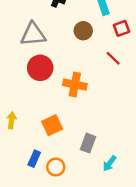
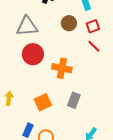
red square: (121, 28) -> (93, 26), moved
gray rectangle: (88, 143) -> (74, 100), moved

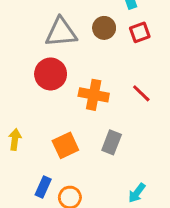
gray triangle: (27, 26) -> (61, 32), moved
red line: (94, 46) -> (141, 93), moved

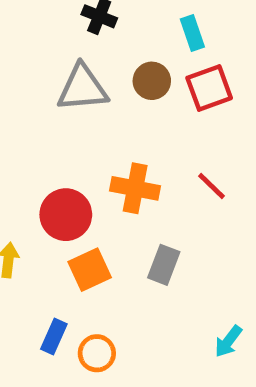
red square: (140, 32) -> (209, 88), size x1.4
red circle: (51, 74) -> (66, 215), moved
cyan arrow: (137, 193) -> (228, 341), moved

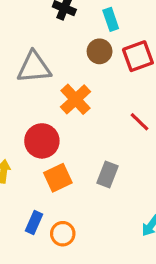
cyan rectangle: (192, 33) -> (111, 19), moved
gray triangle: (82, 88) -> (34, 67), moved
orange cross: (135, 188) -> (76, 99), moved, turned 36

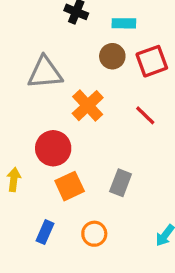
cyan rectangle: (111, 19) -> (124, 23), turned -70
red line: (140, 122) -> (145, 115), moved
orange circle: (63, 234) -> (94, 234), moved

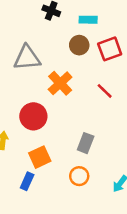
orange square: (70, 186) -> (40, 157), moved
orange circle: (94, 234) -> (79, 176), moved

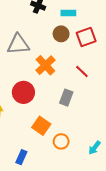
gray rectangle: (86, 143) -> (66, 98), moved
orange square: (40, 157) -> (41, 126), moved, turned -30
blue rectangle: (27, 181) -> (21, 157), moved

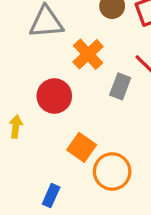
gray rectangle: (66, 98) -> (120, 86), moved
orange circle: (61, 141) -> (112, 171), size x1.5

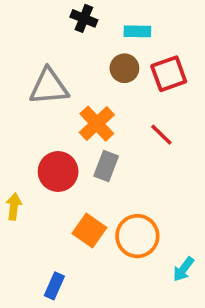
gray rectangle: (120, 86) -> (106, 166), moved
orange circle: (112, 171) -> (137, 236), moved

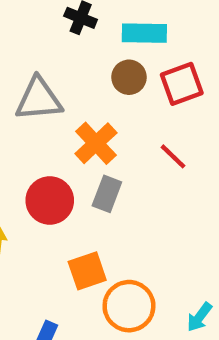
cyan rectangle: (137, 31) -> (144, 33), size x1.4
orange square: (89, 231) -> (87, 271), turned 36
orange circle: (137, 236) -> (129, 306), moved

